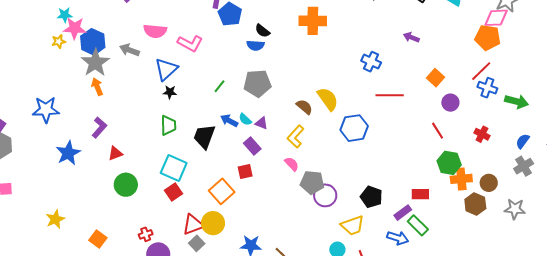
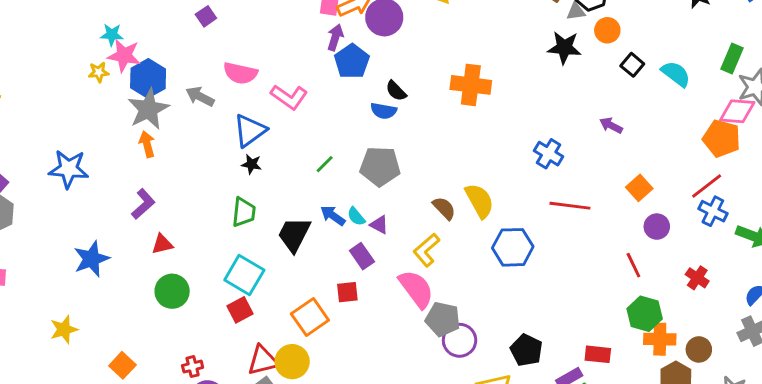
blue star: (68, 153) -> (91, 259), moved
pink semicircle: (292, 164) -> (416, 289), size x1.8

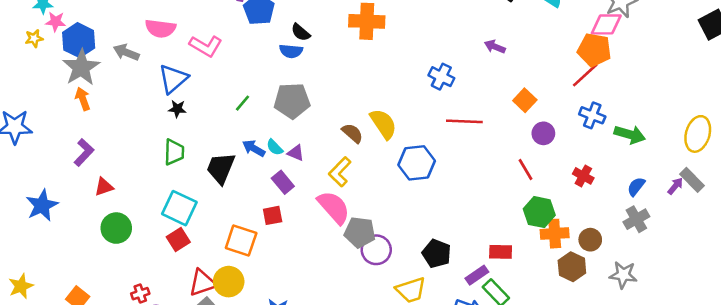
pink star: (124, 56) -> (56, 22), size x0.7
red line: (707, 186) -> (585, 75), moved
orange square: (310, 317) -> (241, 240), turned -32
yellow star: (64, 329) -> (21, 286), moved

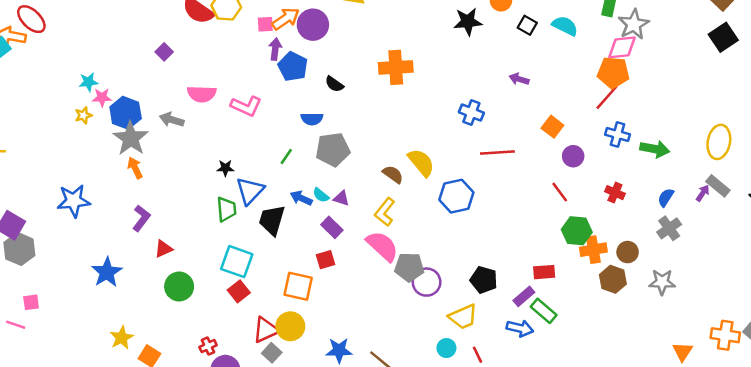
blue semicircle: (291, 51) -> (312, 119), moved
blue triangle: (173, 79) -> (250, 191), moved
yellow star: (21, 286) -> (122, 338), moved

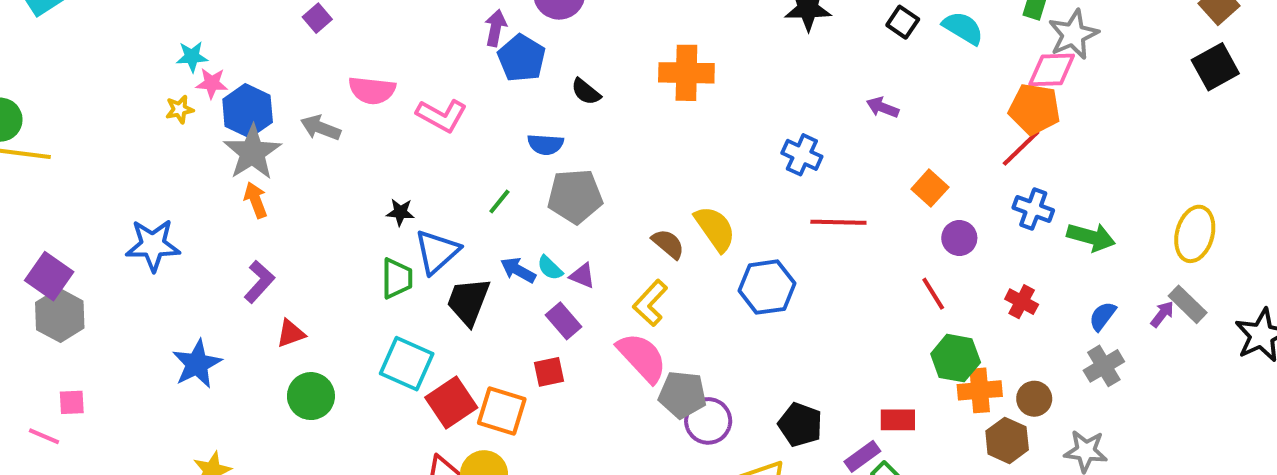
red square: (239, 291) -> (451, 402), moved, size x1.4

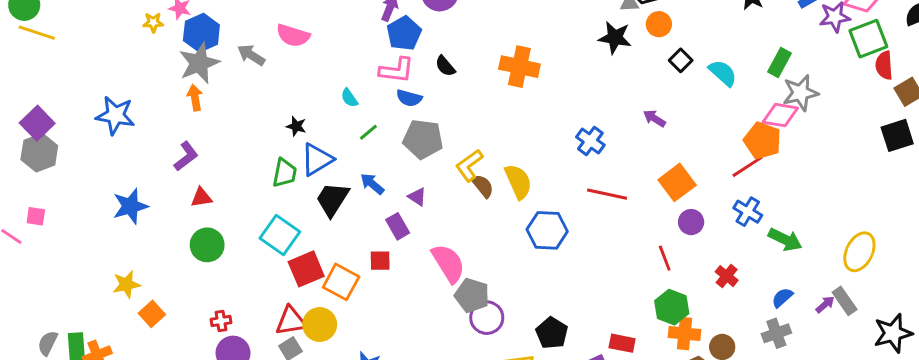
pink L-shape: (442, 115) -> (397, 70), moved, turned -33
orange square: (930, 188) -> (677, 182), size x1.4
cyan semicircle: (550, 268) -> (349, 98), moved
yellow L-shape: (650, 303) -> (469, 165), moved

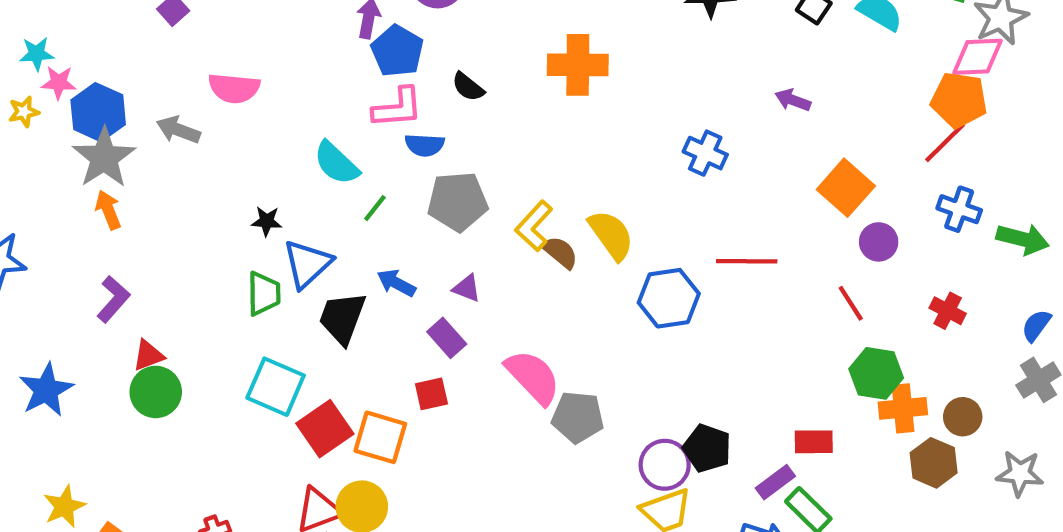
cyan semicircle: (349, 98) -> (336, 163), size x1.6
red line: (607, 194) -> (747, 261), moved
green circle: (207, 245) -> (156, 392), moved
purple circle: (487, 318) -> (665, 465), moved

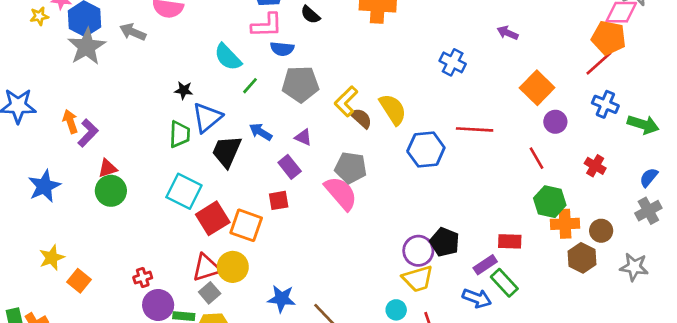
orange arrow: (108, 210) -> (70, 122), moved
gray pentagon: (578, 417) -> (351, 168), moved

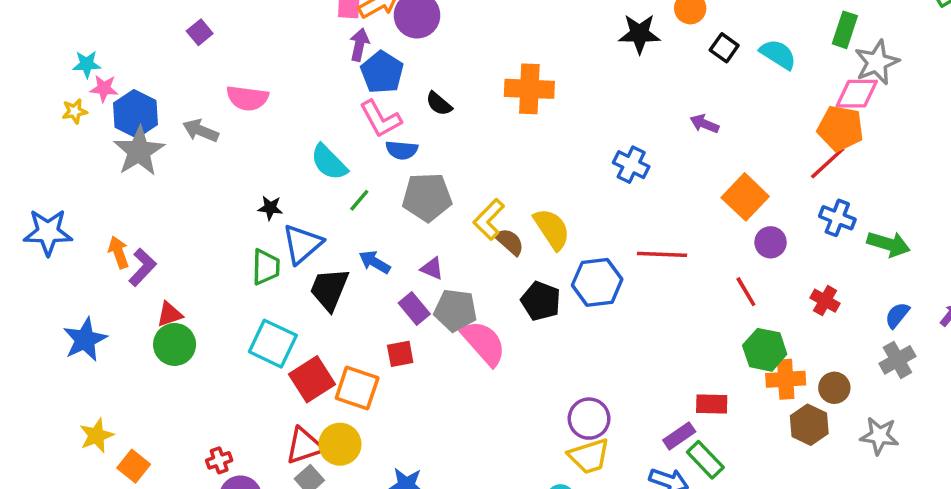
pink L-shape: (267, 25) -> (381, 119), turned 64
gray pentagon: (351, 168) -> (455, 310), moved
black pentagon: (445, 242) -> (541, 301), moved

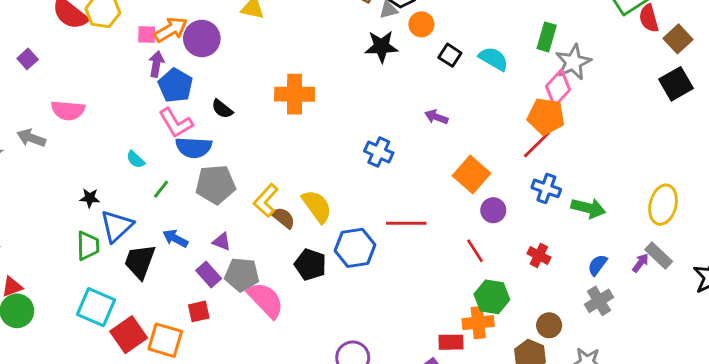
pink diamond: (857, 94) -> (558, 88), turned -45
blue semicircle: (402, 150) -> (194, 147), size x1.4
cyan semicircle: (329, 162) -> (136, 159), size x0.6
orange cross: (786, 379) -> (478, 323), moved

